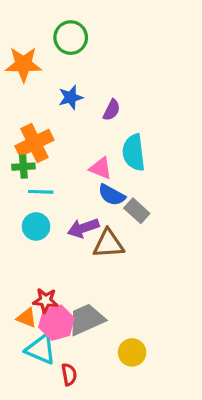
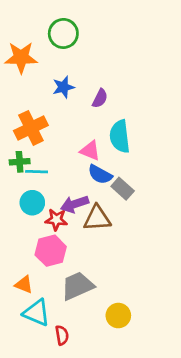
green cross: (23, 167) -> (20, 162), moved
red star: (45, 300) -> (56, 220), moved
pink hexagon: (56, 323) -> (51, 251), moved

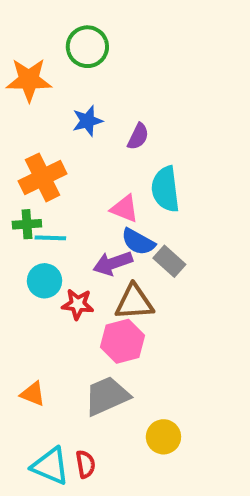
purple arrow: (75, 204) -> (113, 263), moved
pink hexagon: (51, 251) -> (123, 341), moved
cyan triangle: (37, 313) -> (50, 466), moved

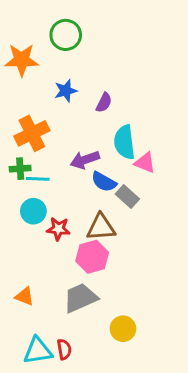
pink triangle: (124, 209) -> (145, 163), moved
purple arrow: (113, 263) -> (85, 160), moved
cyan triangle: (50, 466) -> (38, 351), turned -32

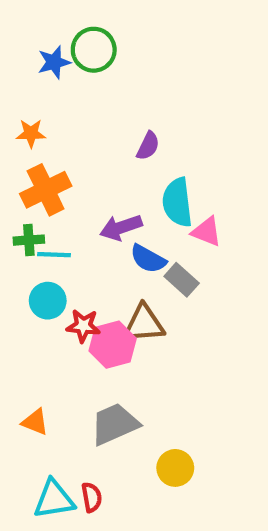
orange star: (22, 60) -> (31, 133), moved, size x0.6
blue star: (66, 91) -> (54, 62), moved
pink hexagon: (92, 257) -> (113, 345), moved

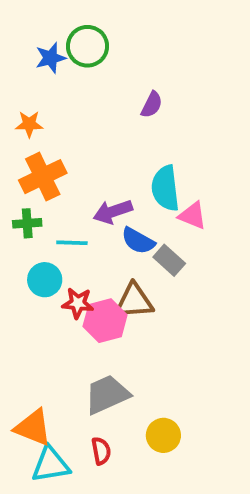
purple semicircle: (148, 146) -> (152, 105), moved
cyan line: (54, 255) -> (72, 243), moved
orange triangle: (35, 422) -> (33, 428), moved, size x1.5
red semicircle: (92, 497) -> (101, 451), moved

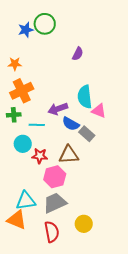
pink hexagon: (105, 321) -> (55, 177), moved
red semicircle: (101, 451) -> (52, 232), size x1.5
cyan triangle: (51, 465) -> (26, 201), moved

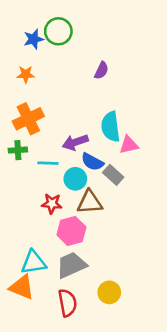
orange star: (15, 64) -> (26, 74), moved
pink triangle: (99, 111) -> (129, 145), turned -35
cyan circle: (23, 144) -> (75, 179), moved

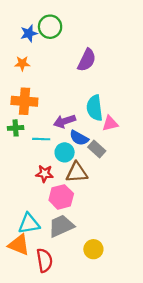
purple semicircle: (101, 70) -> (87, 60), size x1.5
orange cross: (28, 119) -> (24, 101), turned 30
red semicircle: (67, 303) -> (44, 260), moved

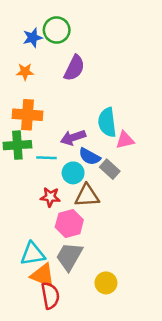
purple semicircle: (87, 60) -> (74, 68), moved
green cross: (16, 128) -> (17, 145), size x1.5
gray trapezoid: (61, 226) -> (69, 256), turned -36
orange triangle: (19, 245) -> (43, 275), moved

